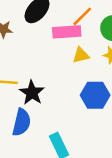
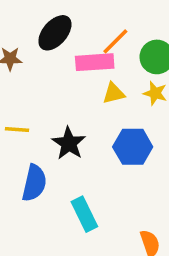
black star: (32, 93) -> (69, 143), moved

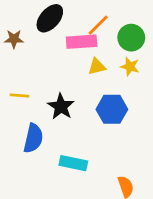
cyan rectangle: (84, 214) -> (73, 163), turned -52

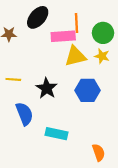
orange line: (98, 25) -> (76, 23), turned -48
yellow triangle: (97, 67) -> (75, 56), size x1.5
blue semicircle: (33, 138) -> (24, 114), turned -35

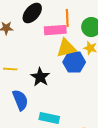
blue hexagon: (88, 90) -> (74, 62), moved

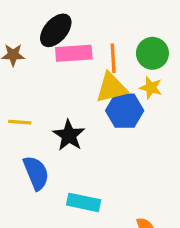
orange line: (67, 18) -> (113, 58), moved
pink rectangle: (55, 30) -> (74, 53), moved

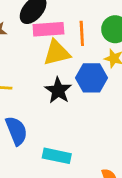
yellow triangle: (111, 88) -> (57, 53), moved
black star: (69, 135) -> (58, 90), moved

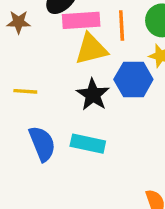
cyan rectangle: (57, 156) -> (88, 144), moved

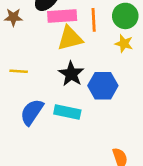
blue hexagon: (133, 79) -> (103, 86), moved
blue semicircle: (42, 144) -> (32, 112), turned -124

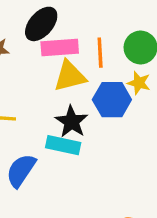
blue hexagon: (103, 86) -> (112, 100), moved
cyan rectangle: (67, 112) -> (63, 145), moved

